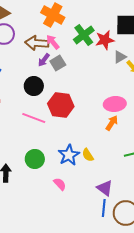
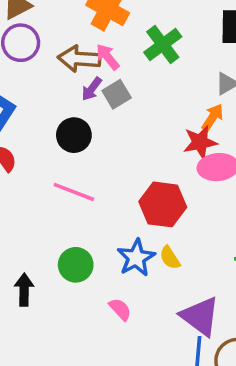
red star: (105, 40) -> (200, 142), moved
red hexagon: (61, 105) -> (163, 204), moved
orange arrow: (112, 123) -> (213, 117), moved
purple triangle: (105, 188) -> (200, 316), size x1.4

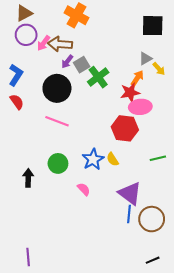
green cross: (163, 44) -> (98, 77), moved
pink arrow: (108, 57) -> (44, 43), moved, turned -105
black circle: (74, 135) -> (57, 88), size x1.4
red hexagon: (163, 204) -> (125, 128), moved

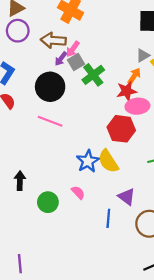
pink arrow: (44, 43) -> (73, 49), moved
yellow semicircle: (113, 159) -> (108, 161), size x1.6
green circle: (58, 163) -> (48, 202), moved
purple triangle: (130, 193) -> (127, 197), size x0.7
blue line: (129, 214) -> (108, 218), moved

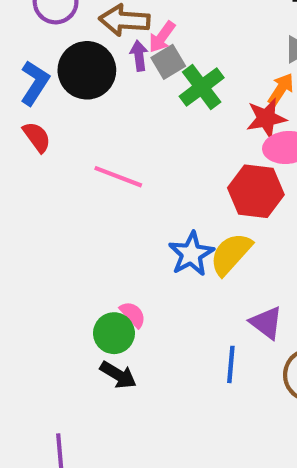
purple arrow: (61, 59) -> (139, 56), turned 136
black circle: (50, 87) -> (87, 70), moved
yellow semicircle: (108, 161) -> (231, 254), turned 75
black arrow: (20, 181) -> (118, 375), moved, turned 120
pink semicircle: (78, 192) -> (133, 314), moved

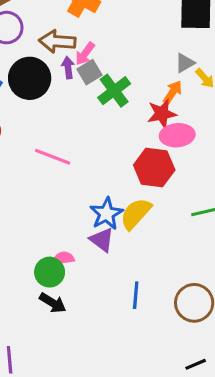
pink semicircle: (133, 314) -> (63, 258), turned -55
purple triangle: (266, 323) -> (102, 240), moved

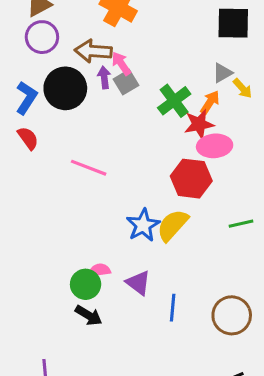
pink arrow: (85, 54) -> (121, 63), turned 110
green cross: (114, 91) -> (174, 101), moved
purple triangle: (102, 240) -> (138, 283), moved

